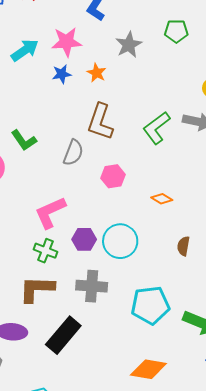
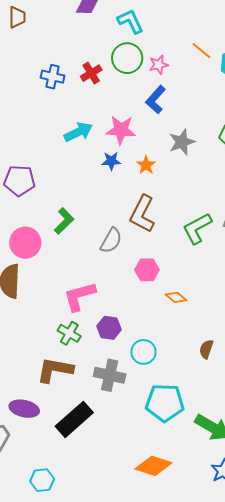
green L-shape: (24, 140) -> (64, 221), turned -108
orange diamond: (162, 199) -> (176, 297), moved
cyan circle: (120, 241) -> (144, 352), moved, size x0.7

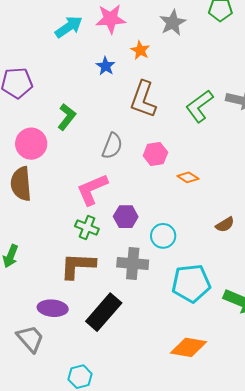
blue star: (111, 161) -> (106, 66), moved, turned -30
gray semicircle: (111, 240) -> (112, 146), moved
brown semicircle: (206, 349) -> (225, 225), turned -132

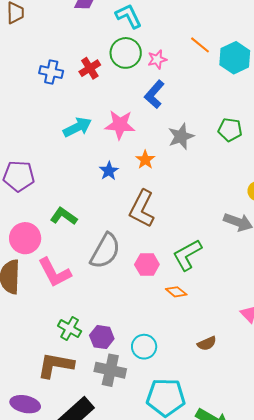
green L-shape: (199, 106) -> (187, 255), moved
green L-shape: (67, 117) -> (64, 216), turned -100
gray semicircle: (112, 146) -> (105, 251), size x1.4
pink L-shape: (92, 189) -> (55, 273), moved, turned -102
purple hexagon: (126, 217) -> (102, 337), moved

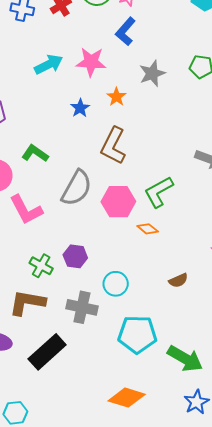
pink hexagon: (147, 265) -> (118, 202), size x1.4
purple hexagon: (102, 337) -> (75, 256), moved

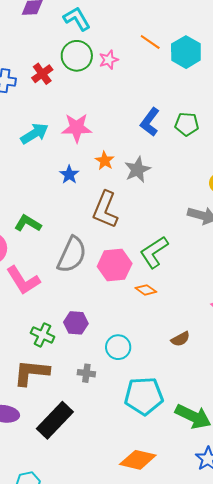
blue L-shape: (126, 31) -> (150, 122), moved
gray star: (152, 73) -> (137, 170), moved
gray cross: (82, 307) -> (86, 373), size x0.6

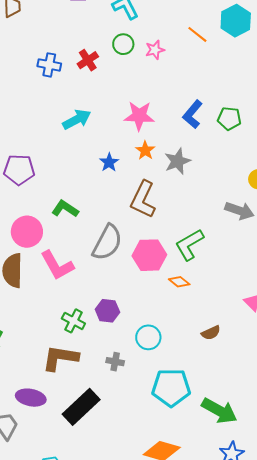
cyan hexagon: (186, 52) -> (236, 21), moved
green circle: (77, 56) -> (123, 44), size x0.7
pink star: (77, 128) -> (139, 116), moved

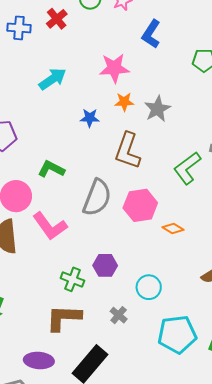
blue L-shape: (193, 114) -> (151, 34), moved
orange star: (145, 150) -> (124, 102), turned -30
blue star: (109, 162) -> (90, 118), turned -30
green L-shape: (189, 245) -> (187, 168), moved
gray cross: (115, 362) -> (119, 315), turned 36

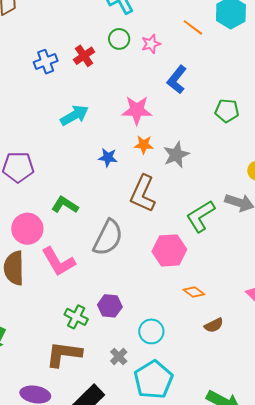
blue cross: (19, 28) -> (46, 62), turned -30
pink hexagon: (140, 205) -> (169, 250), moved
orange diamond: (173, 228) -> (194, 292), moved
cyan pentagon: (177, 334) -> (153, 380), moved, turned -30

